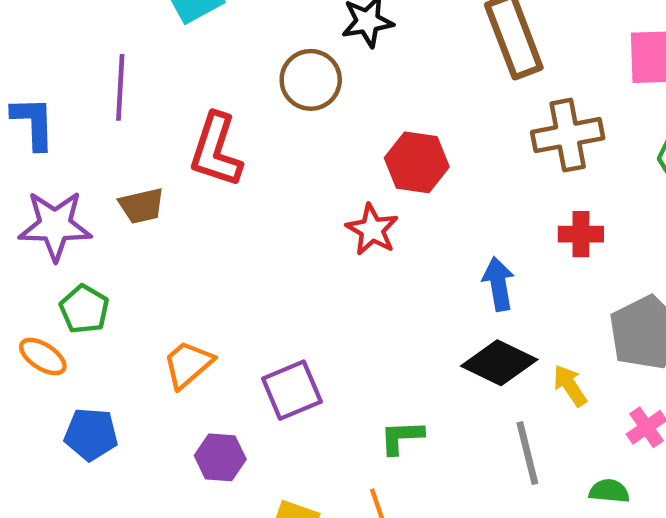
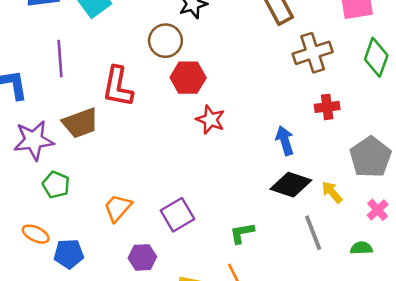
red hexagon: (417, 162) -> (188, 78), moved
brown trapezoid: (142, 206) -> (80, 123), size x1.4
orange ellipse: (43, 357) -> (36, 234), moved

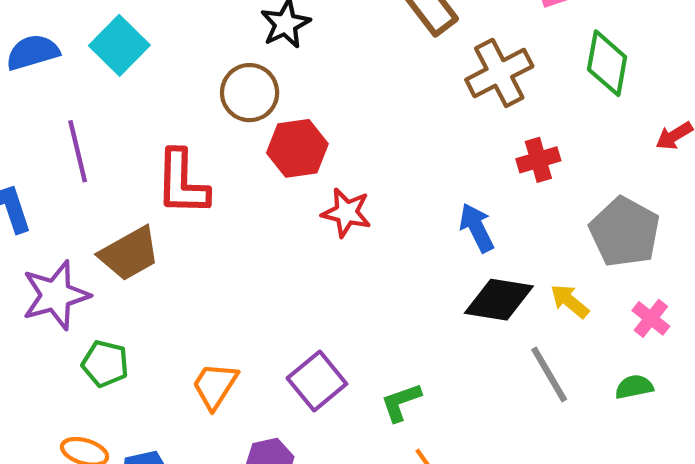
green L-shape: (242, 233) -> (401, 402), moved

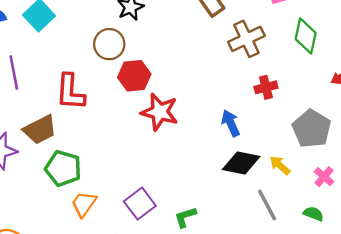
red star: (346, 213) -> (160, 112), size x1.4
green pentagon: (105, 364) -> (63, 168), moved, size x1.4
green semicircle: (634, 387) -> (313, 214), turned 30

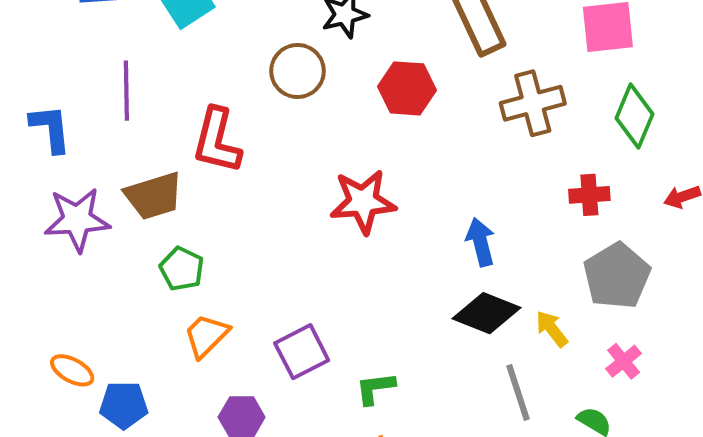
red hexagon: (134, 76) -> (407, 88), moved
red cross: (266, 87) -> (589, 195), moved
red star: (160, 112) -> (363, 202), turned -30
green pentagon: (63, 168) -> (182, 269), size x0.7

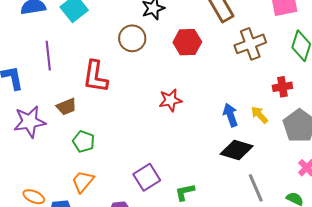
brown trapezoid: (154, 196) -> (66, 107), size x0.7
red star: (363, 202) -> (170, 100), size x0.7
yellow arrow: (552, 329) -> (260, 115), moved
orange trapezoid: (206, 335) -> (83, 182), moved

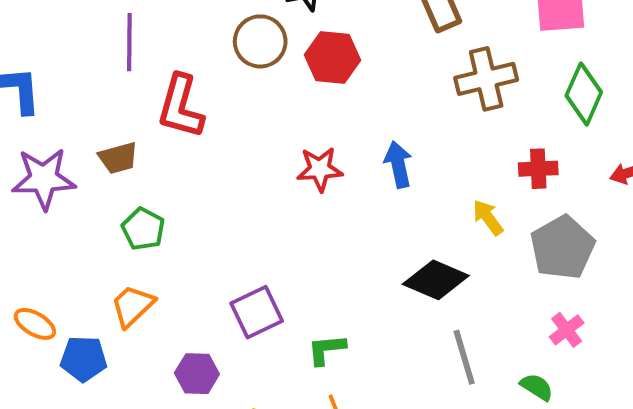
red hexagon: (187, 42) -> (332, 57), moved
purple line: (48, 56) -> (129, 42), moved
blue arrow: (231, 115) -> (398, 164), moved

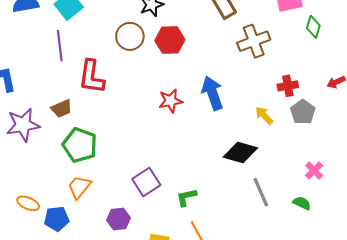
green diamond: (584, 94) -> (313, 27), moved, size x0.7
blue arrow: (398, 164) -> (212, 93), size x1.4
green pentagon: (143, 229) -> (80, 145), size x1.5
gray pentagon: (562, 248) -> (303, 112), moved, size x0.7

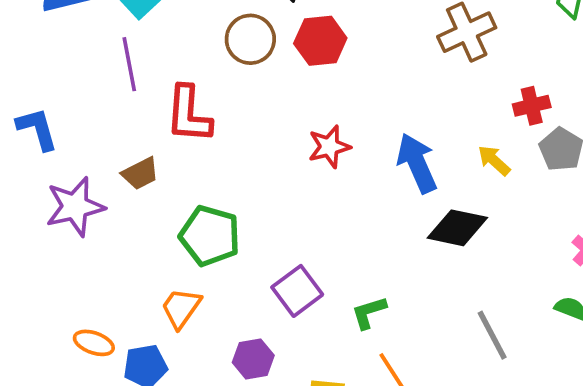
blue arrow: (212, 93) -> (417, 163), moved
green pentagon: (80, 145) -> (210, 236), moved
gray line: (261, 192) -> (492, 335), moved

